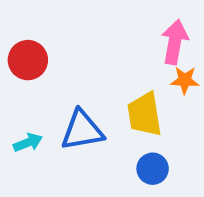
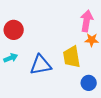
cyan arrow: (28, 143) -> (11, 58), moved
blue circle: (153, 169) -> (89, 83), moved

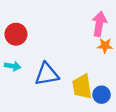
yellow trapezoid: (72, 57) -> (82, 87), moved
cyan arrow: (11, 58) -> (13, 66), turned 32

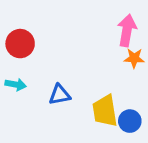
blue triangle: (47, 74) -> (60, 95), size x0.7

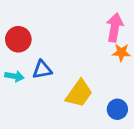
blue triangle: (60, 95) -> (42, 70), moved
yellow trapezoid: (105, 111) -> (79, 93), moved, turned -136

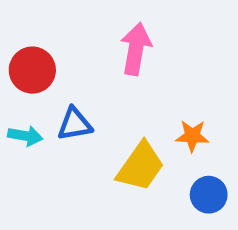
pink arrow: (115, 27) -> (136, 49), moved
orange star: (121, 52) -> (192, 136), moved

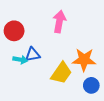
cyan arrow: (25, 136) -> (20, 60), moved
orange star: (192, 136) -> (84, 60), size x1.6

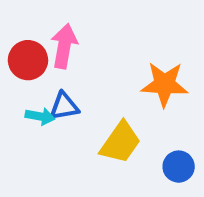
pink arrow: (59, 22) -> (64, 46), moved
orange star: (84, 60) -> (165, 84), moved

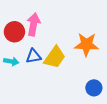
cyan arrow: (40, 116) -> (11, 61), moved
yellow trapezoid: (120, 142) -> (55, 57), moved

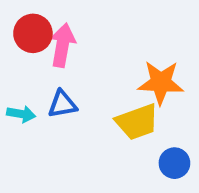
red circle: (14, 32) -> (33, 33), moved
yellow trapezoid: (55, 57) -> (137, 122), moved, turned 35

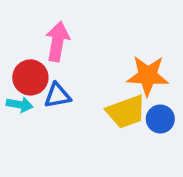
red circle: (33, 33) -> (30, 77), moved
blue circle: (174, 163) -> (160, 119), moved

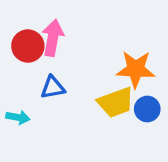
red circle: (30, 77) -> (28, 46), moved
cyan arrow: (20, 105) -> (18, 117), moved

